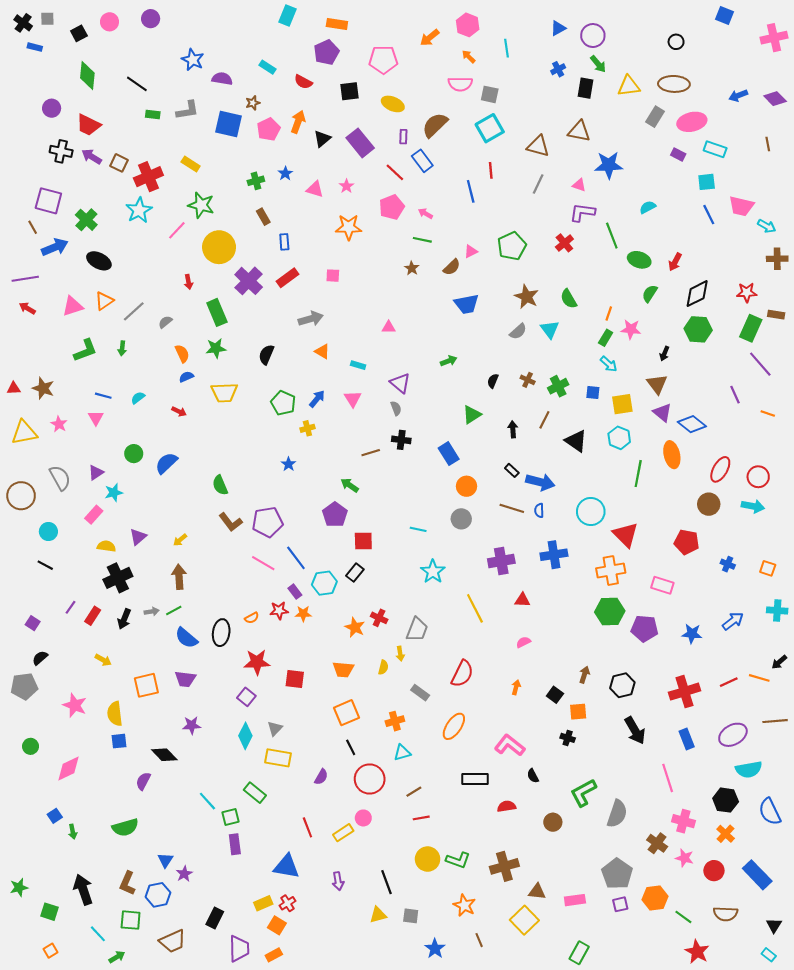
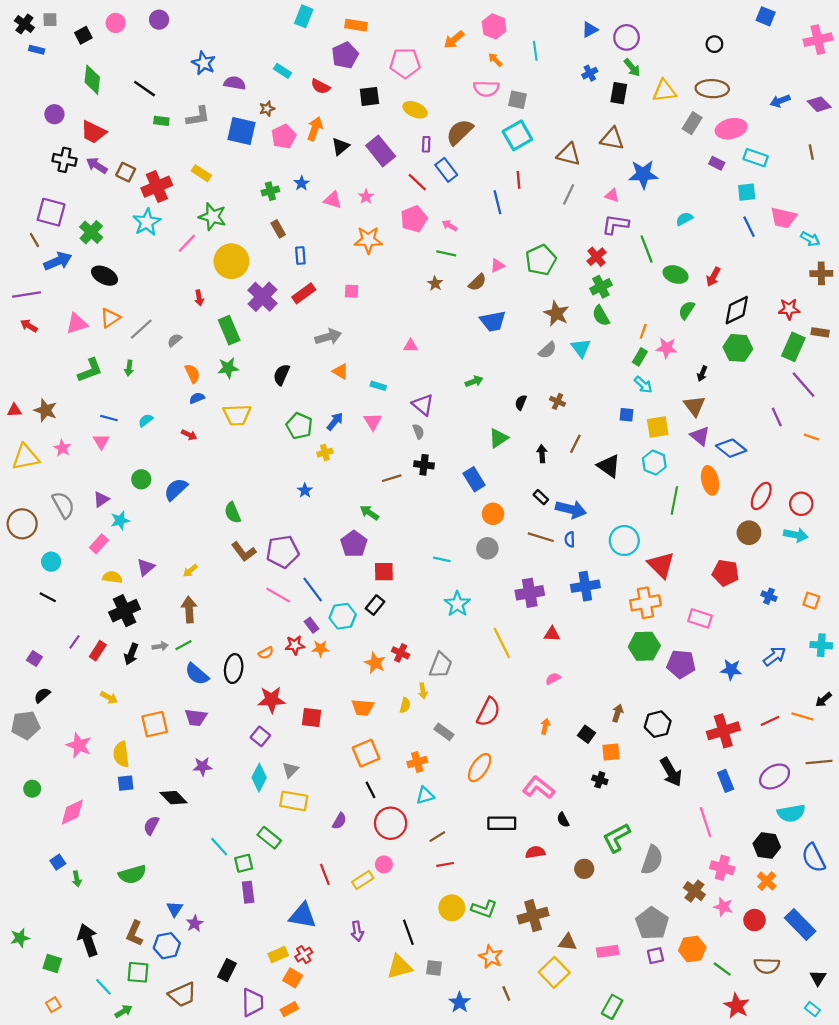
green cross: (558, 386) -> (601, 287), moved
yellow triangle: (378, 915) -> (399, 967), size x1.4

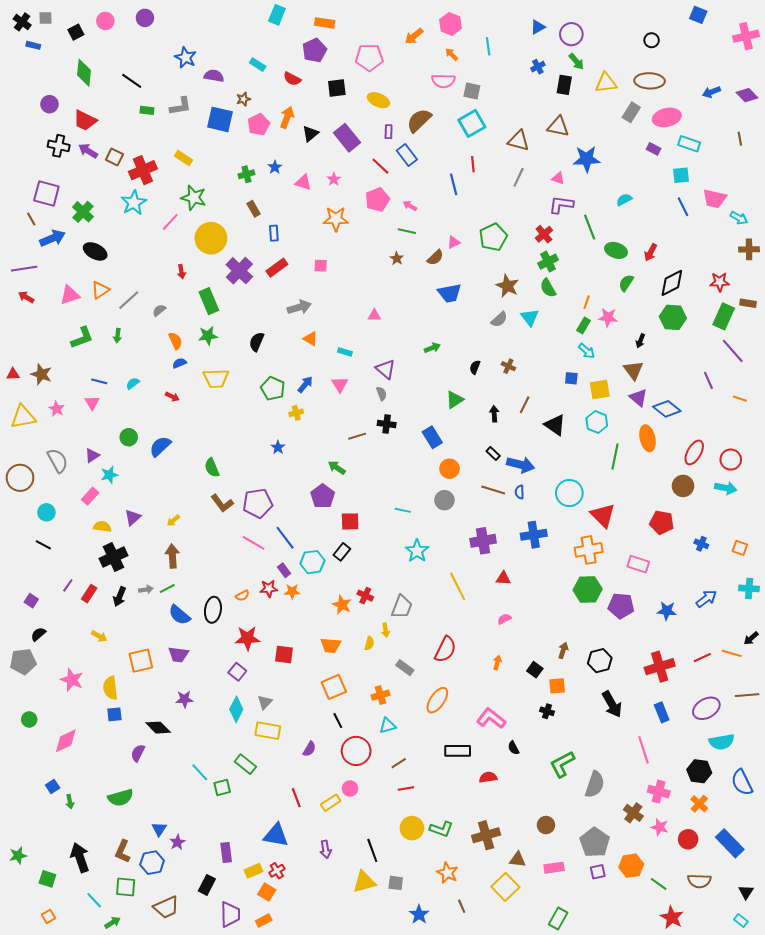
brown circle: (584, 869) -> (546, 825), moved
purple rectangle: (248, 892) -> (226, 852), moved

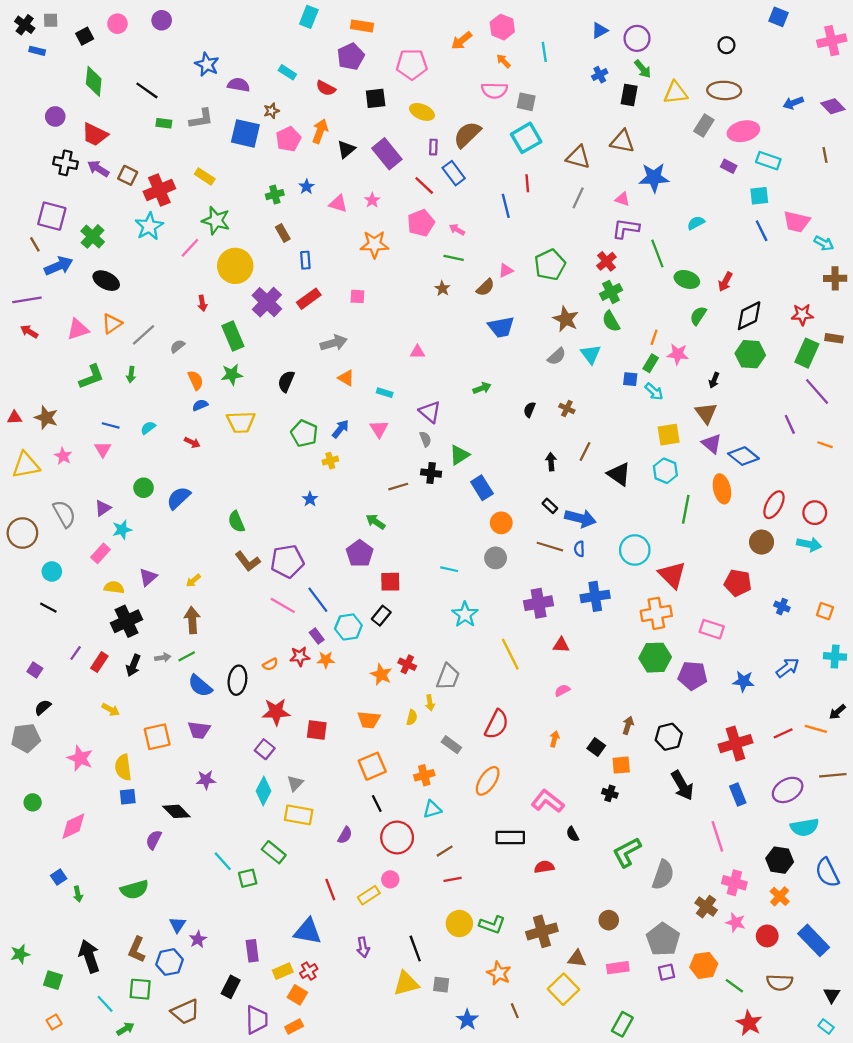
blue square: (571, 378) -> (630, 379), moved
green triangle: (455, 400) -> (459, 455), moved

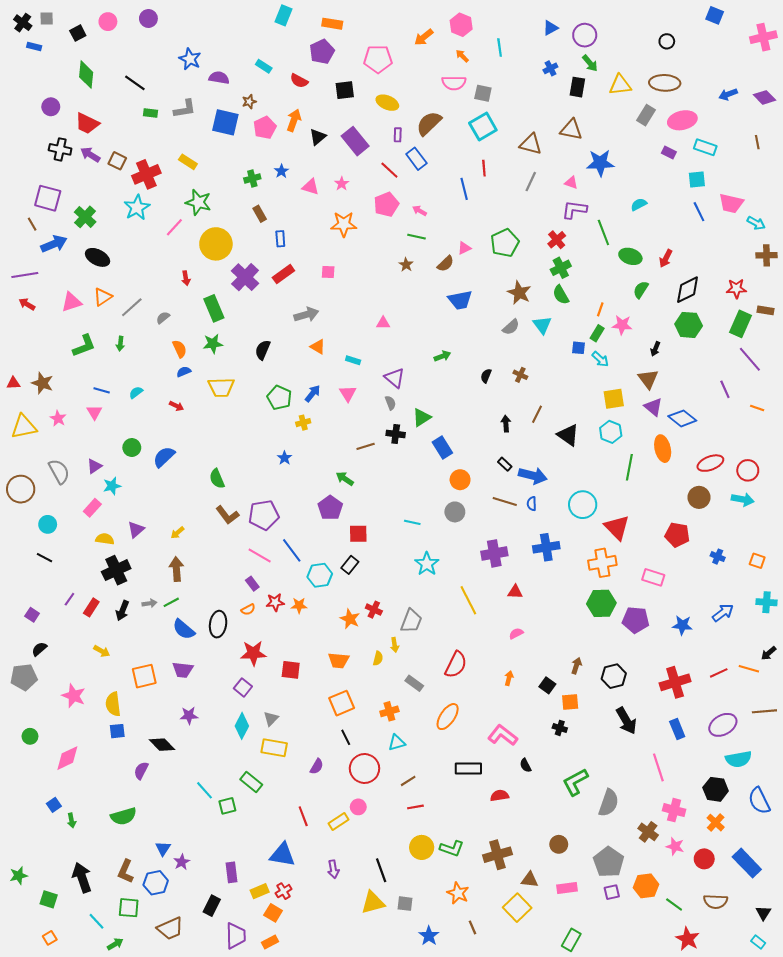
red ellipse: (774, 505) -> (710, 463), turned 40
purple rectangle: (317, 636) -> (252, 584), moved

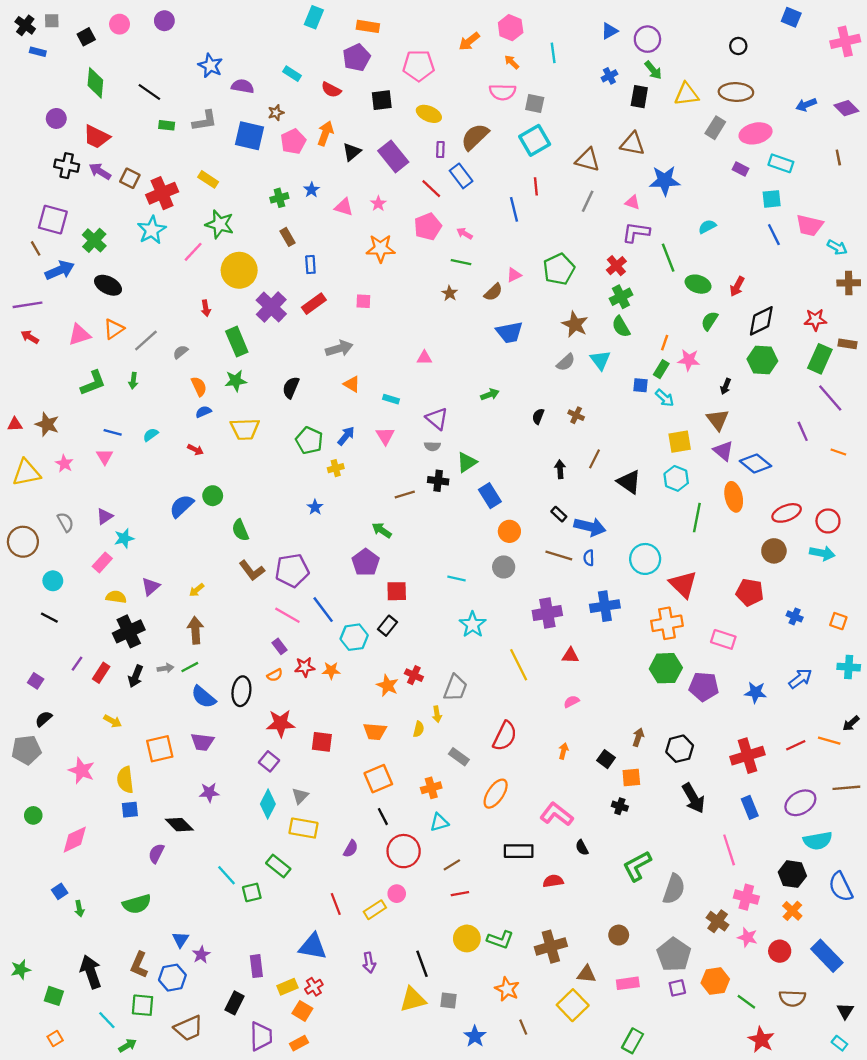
gray semicircle: (390, 403) -> (432, 446), turned 112
green circle: (132, 448) -> (213, 496), moved
gray semicircle: (59, 471) -> (65, 522), size x0.7

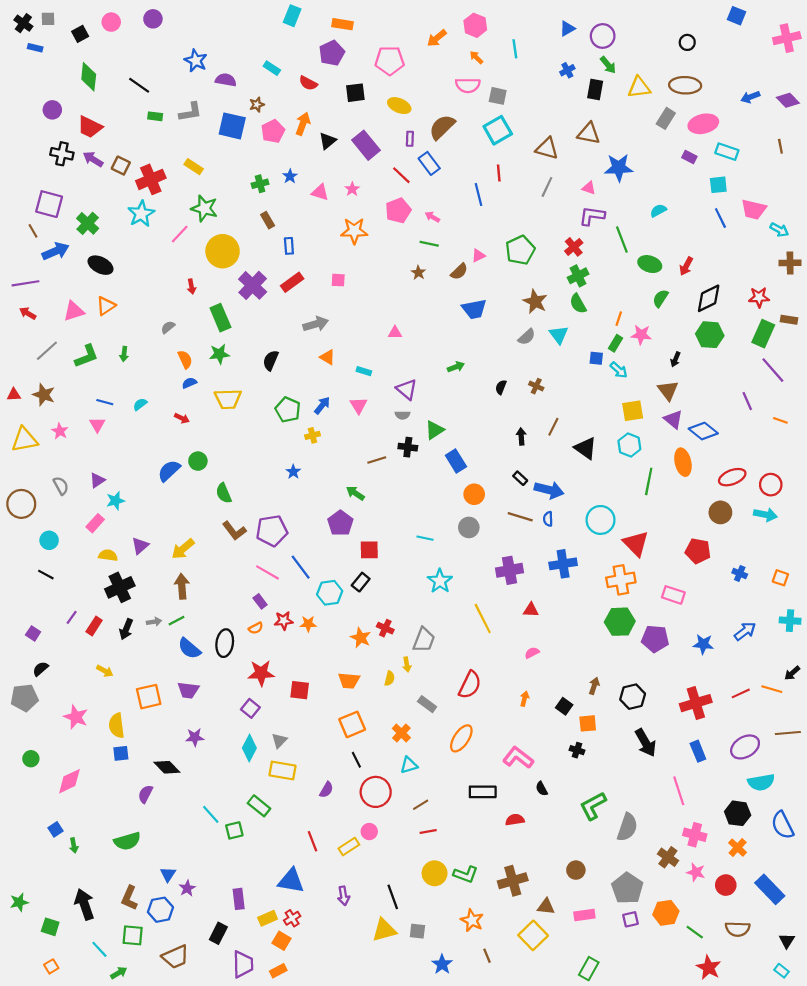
gray line: (146, 340) -> (47, 351), moved
yellow arrow: (197, 590) -> (183, 549), size x1.6
orange cross: (431, 788) -> (401, 733), turned -30

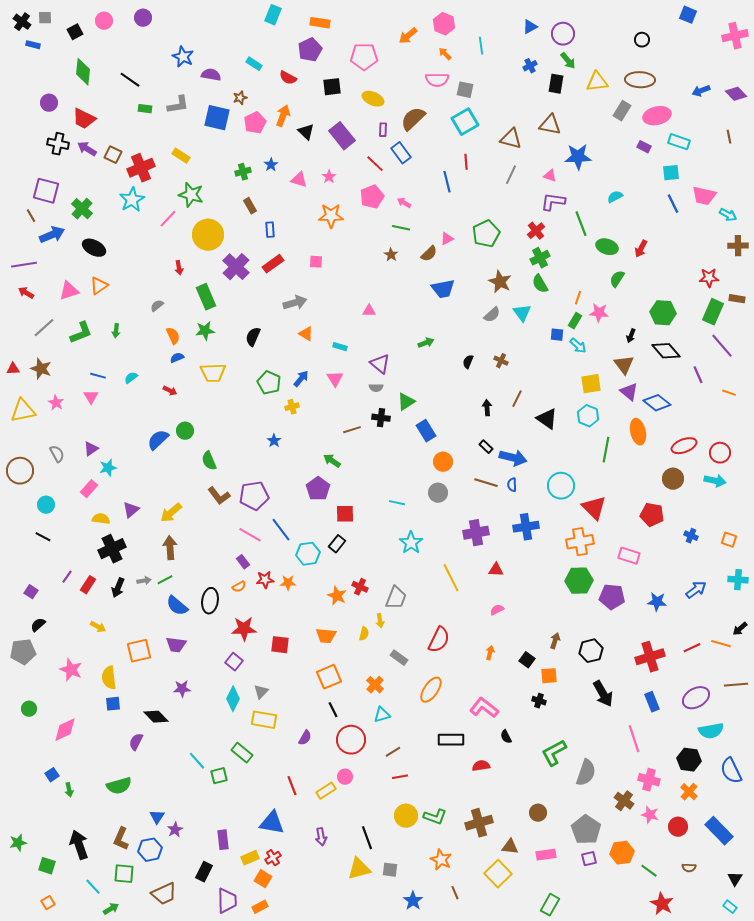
black triangle: (327, 141) -> (306, 132), turned -36
black diamond: (709, 298) -> (666, 351), moved, turned 76
brown semicircle: (738, 929) -> (689, 868), size x0.6

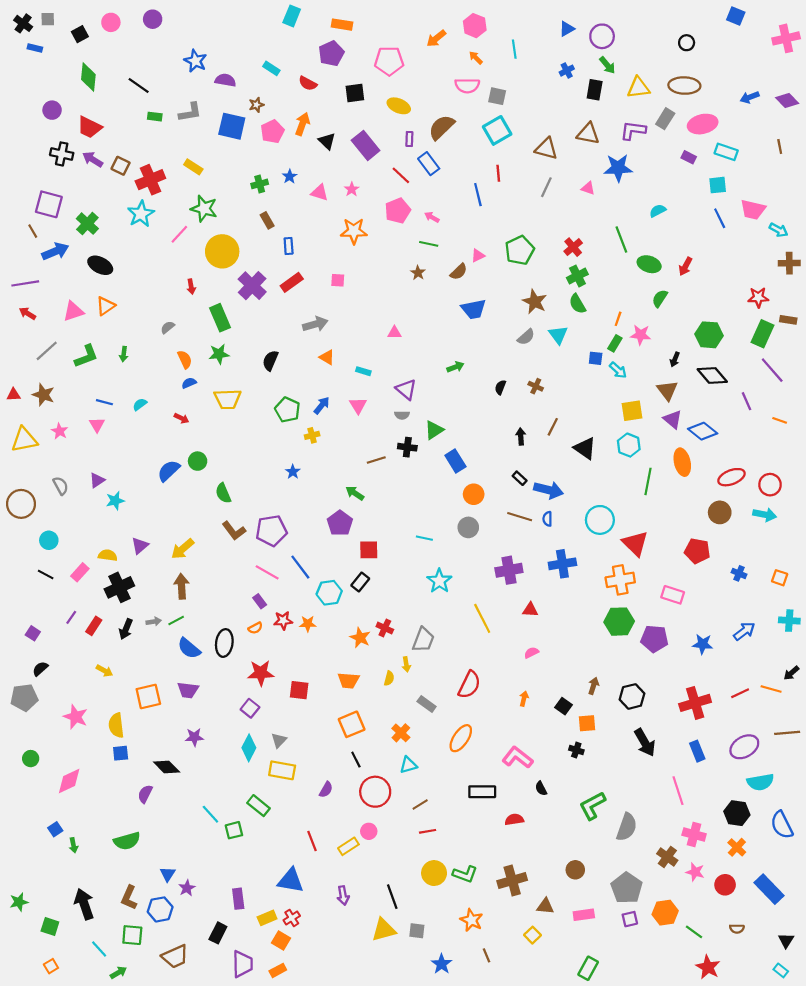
purple L-shape: (553, 202) -> (633, 130), moved
pink rectangle: (89, 489) -> (80, 572), moved
yellow square: (498, 874) -> (532, 935), size x0.6

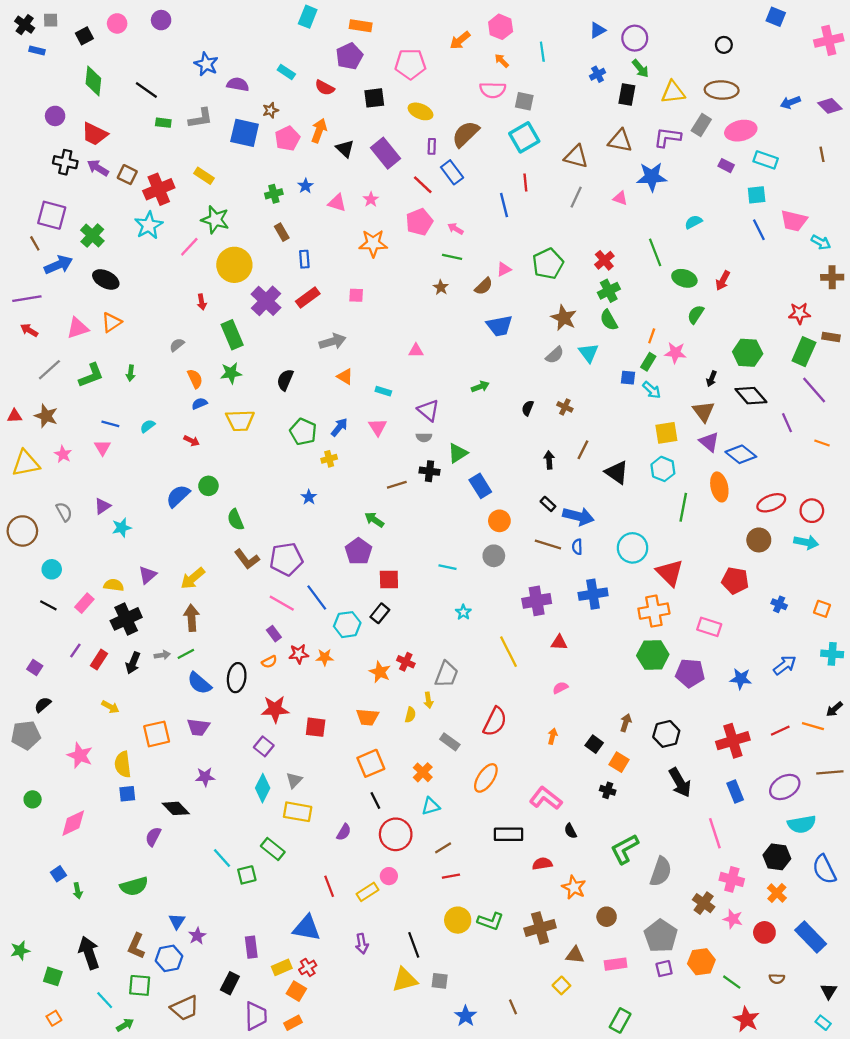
cyan star: (439, 581) -> (463, 612), size x0.6
orange square: (587, 723) -> (619, 762), turned 36
orange star: (471, 920) -> (574, 887), moved

